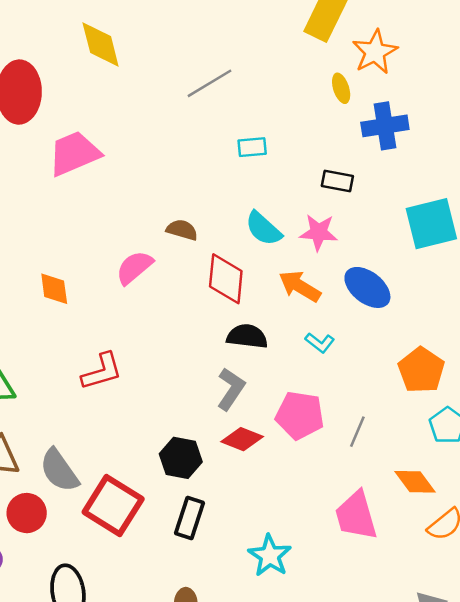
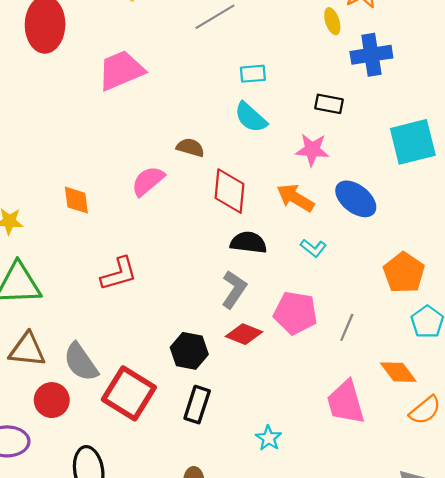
pink trapezoid: (74, 153) -> (121, 70), moved
cyan semicircle: (263, 229) -> (251, 117), moved
cyan star: (270, 556) -> (269, 438), size x0.7

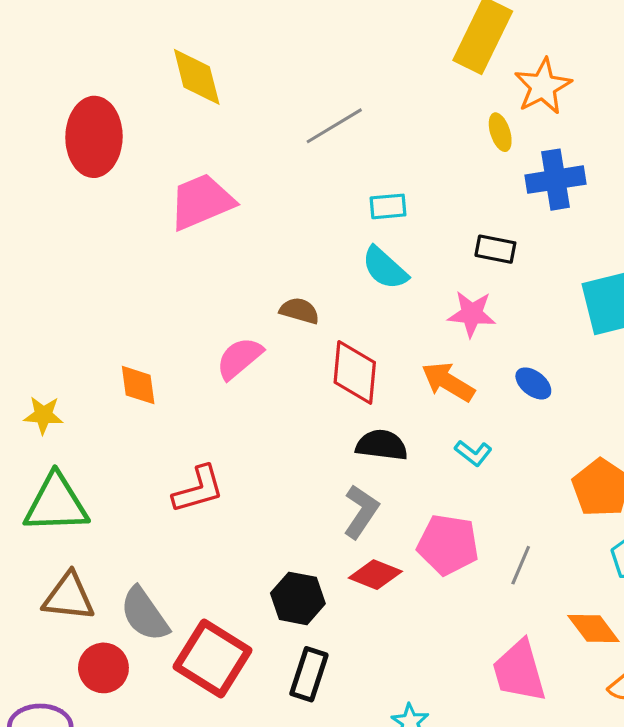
blue ellipse: (356, 199) -> (533, 383), size x0.6

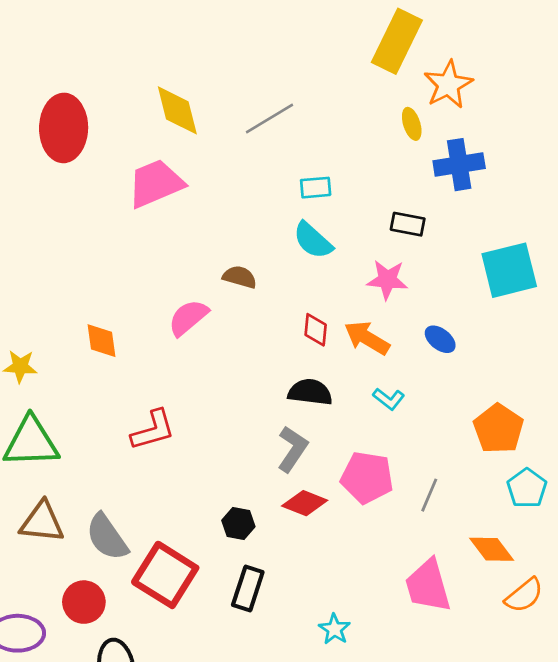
yellow diamond: (197, 77) -> (177, 110), moved
red diamond: (355, 372) -> (316, 330), moved, size x0.6
black hexagon: (298, 598) -> (238, 523), size x0.7
red circle: (103, 668) -> (84, 602), moved

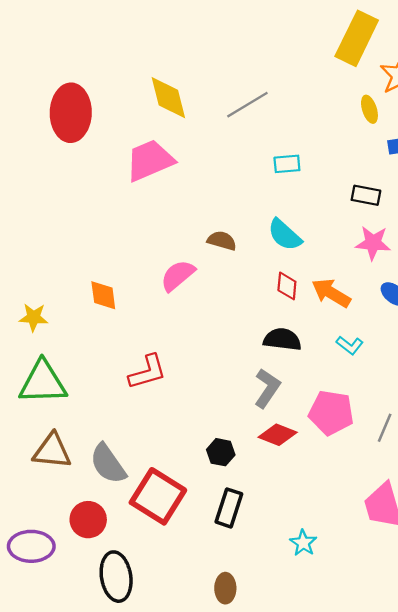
cyan semicircle: (313, 240) -> (285, 235), moved
pink star: (387, 280) -> (373, 243), moved

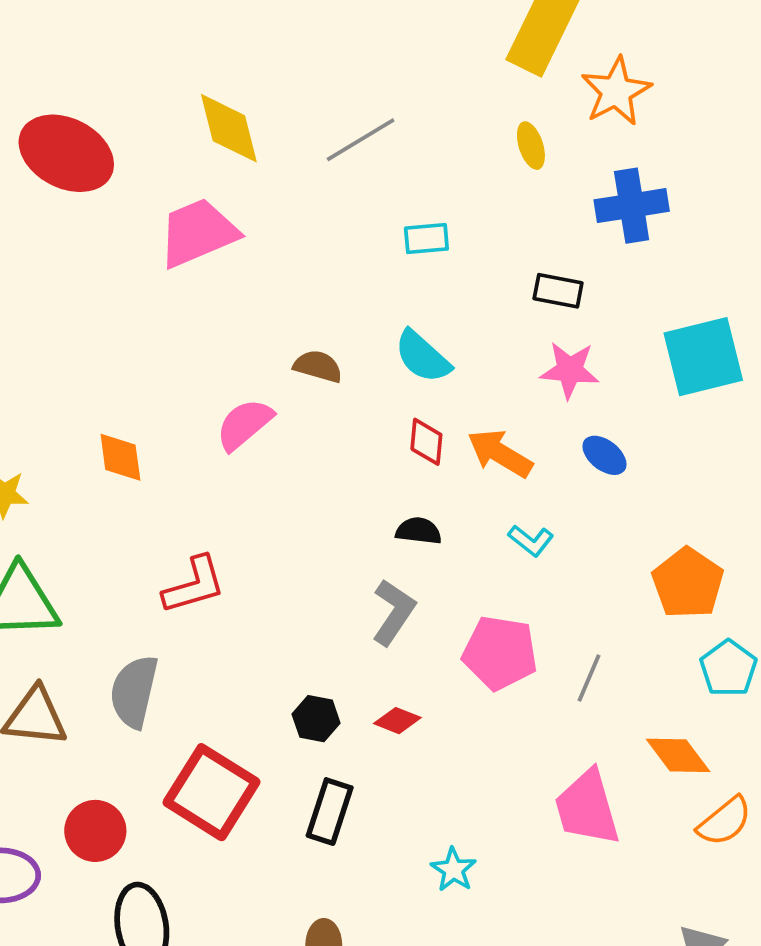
yellow ellipse: (369, 109) -> (531, 146), moved
red ellipse: (71, 113) -> (66, 153), turned -64
black semicircle: (282, 339) -> (419, 531), size x0.7
red diamond: (278, 435) -> (397, 721), moved, size x0.7
gray semicircle: (108, 464) -> (134, 692), moved, turned 48

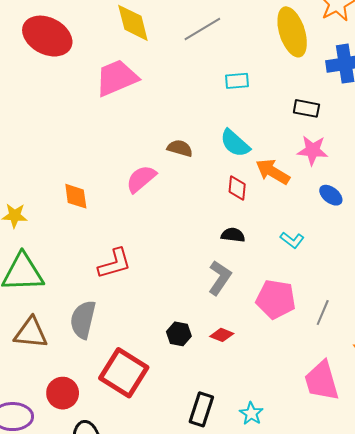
yellow ellipse: (531, 146) -> (292, 32), size x2.0
orange arrow: (500, 453) -> (273, 172), moved
black rectangle: (330, 812) -> (201, 409), moved

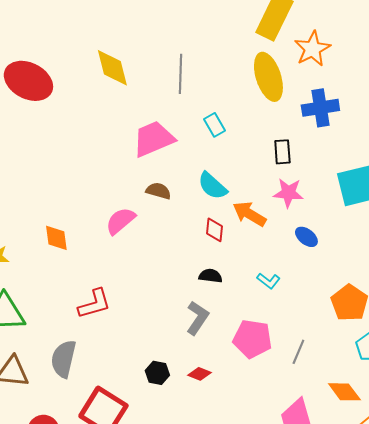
gray line: (202, 29) -> (180, 74), turned -57
pink trapezoid: (117, 78) -> (153, 139), moved
cyan rectangle: (237, 81) -> (214, 125), turned 65
black rectangle: (306, 108) -> (282, 152), turned 75

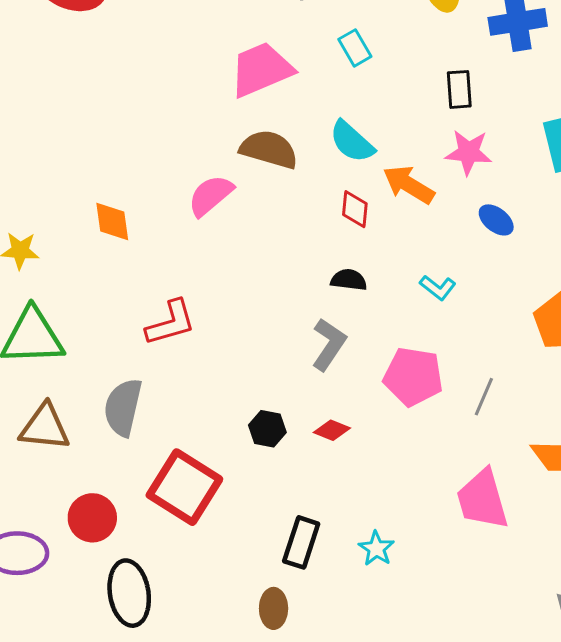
brown semicircle: (158, 191) -> (269, 149), size x1.5

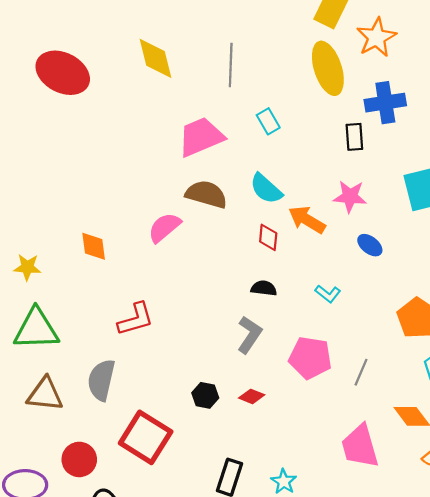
black rectangle: (459, 89) -> (354, 137), moved

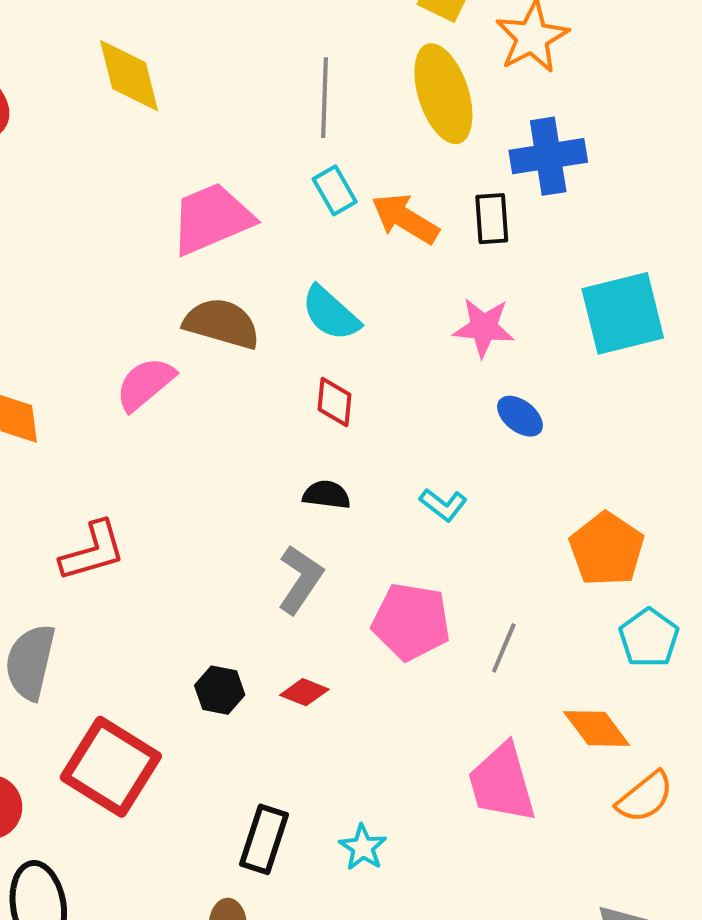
gray line: (231, 65) -> (324, 98), moved
orange arrow: (307, 220) -> (405, 219), moved

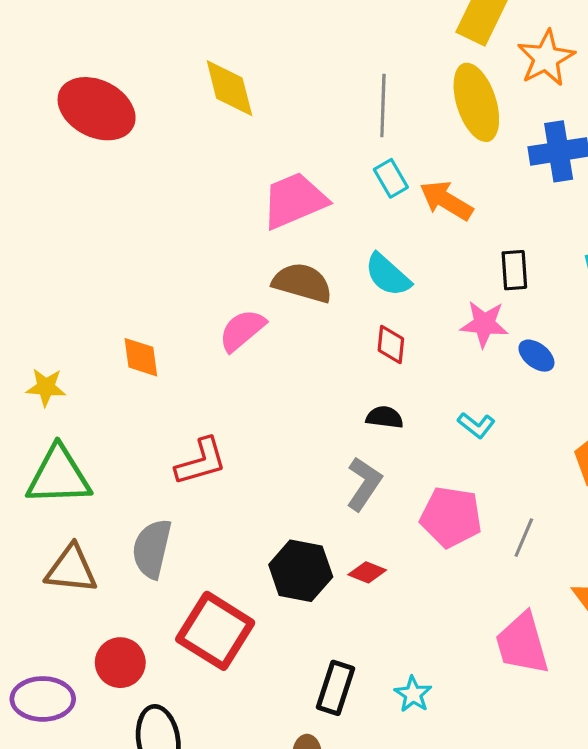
black rectangle: (492, 219) -> (514, 270), moved
pink star: (484, 327) -> (484, 324), moved
black hexagon: (220, 690) -> (301, 571), size x1.6

